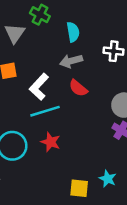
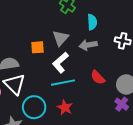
gray triangle: (15, 33) -> (61, 38), moved
red semicircle: (78, 88) -> (98, 77), moved

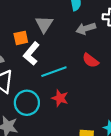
gray arrow: (88, 45) -> (86, 29), moved
white L-shape: (60, 63) -> (31, 54), moved

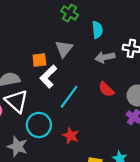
cyan line: (54, 72) -> (69, 97), turned -40
red star: (60, 98) -> (71, 136), moved

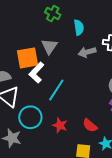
orange square: (39, 60) -> (28, 58), size x1.6
red semicircle: (106, 89) -> (90, 125), moved

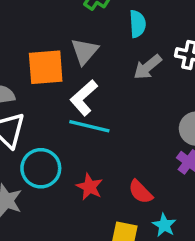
gray arrow: (87, 52) -> (148, 67), turned -30
white L-shape: (37, 73) -> (84, 98), moved
cyan line: (56, 90) -> (89, 126), turned 65

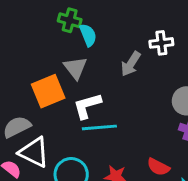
cyan semicircle: (137, 24) -> (88, 35), moved
white L-shape: (84, 98) -> (87, 106), turned 44

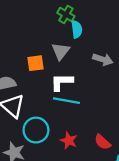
gray arrow: (131, 64) -> (103, 59), turned -120
orange square: (48, 91) -> (36, 63), size x0.7

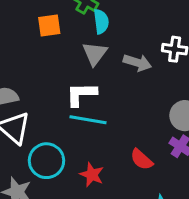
gray triangle: (61, 51) -> (95, 54), moved
orange square: (36, 63) -> (49, 26), moved
red semicircle: (103, 142) -> (142, 159), moved

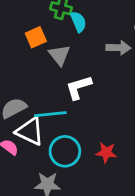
gray triangle: (95, 54) -> (59, 55), moved
cyan line: (88, 120) -> (50, 114), moved

